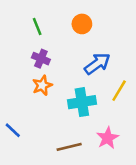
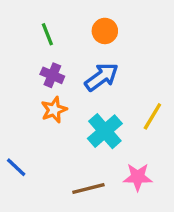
blue arrow: (97, 64) -> (102, 77), moved
cyan cross: (82, 102) -> (105, 131), turned -32
pink star: (108, 138) -> (138, 177), turned 30

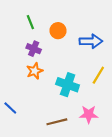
orange circle: (105, 31) -> (58, 31), moved
blue arrow: (102, 77) -> (91, 41), moved, turned 35
cyan cross: (105, 131) -> (68, 85), turned -30

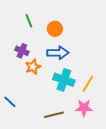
blue arrow: (91, 41) -> (58, 53), moved
purple cross: (34, 49) -> (22, 51), moved
yellow line: (98, 75) -> (88, 84), moved

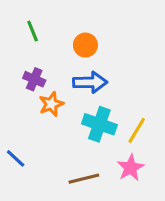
green line: (29, 21) -> (33, 31), moved
pink star: (84, 108) -> (130, 168), turned -30

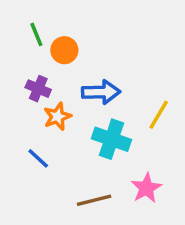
orange circle: (85, 45) -> (64, 50), moved
yellow line: (137, 130) -> (159, 115), moved
blue line: (16, 158) -> (38, 158), moved

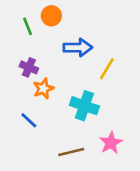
orange circle: (64, 50) -> (51, 16), moved
blue arrow: (101, 92) -> (78, 48), moved
yellow line: (159, 115) -> (107, 69), moved

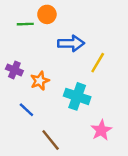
green line: (28, 26) -> (25, 24), turned -70
purple cross: (29, 67) -> (14, 70), moved
brown line: (71, 152) -> (51, 140), moved, turned 65

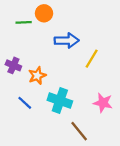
cyan cross: (77, 96) -> (60, 101), moved
pink star: (101, 130) -> (103, 103), moved, turned -30
brown line: (51, 140) -> (79, 131), moved

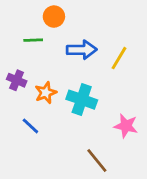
green line: (24, 22) -> (33, 40), moved
yellow line: (92, 59) -> (119, 58), moved
cyan cross: (60, 101) -> (82, 100), moved

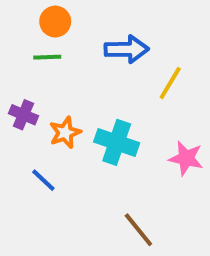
orange circle: (54, 17) -> (55, 22), moved
blue arrow: (82, 50) -> (127, 49), moved
pink star: (126, 126) -> (186, 158), moved

